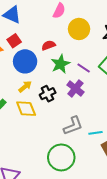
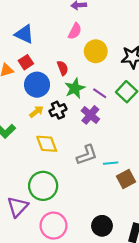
red semicircle: (49, 45) -> (63, 68), turned 88
black cross: (48, 94) -> (58, 110), moved
yellow diamond: (26, 109) -> (47, 144), moved
green circle: (61, 157) -> (43, 186), moved

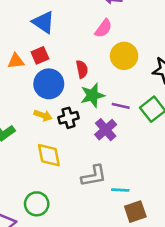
purple line: (100, 93) -> (121, 106), turned -32
yellow arrow: (36, 112) -> (43, 115), turned 48
green circle: (43, 186) -> (37, 204), size x0.7

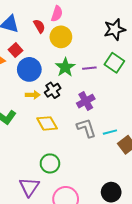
yellow circle: (124, 56) -> (61, 37), moved
red semicircle: (82, 69) -> (39, 26), moved
purple cross: (106, 130) -> (86, 101), moved, turned 30
gray L-shape: (94, 176) -> (86, 128), turned -80

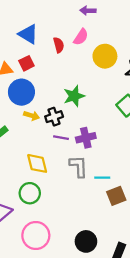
yellow circle: (61, 37) -> (105, 56), moved
purple line: (89, 68) -> (61, 138), moved
blue circle: (29, 69) -> (21, 92), moved
yellow diamond: (47, 123) -> (37, 163), moved

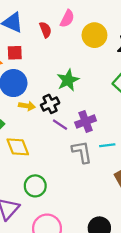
red square: (26, 63) -> (15, 53), turned 32
purple line: (61, 138) -> (60, 125), turned 32
yellow diamond: (37, 163) -> (18, 147), moved
cyan line: (102, 178) -> (107, 145), moved

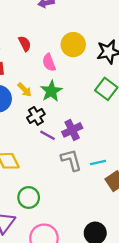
pink semicircle: (67, 19) -> (49, 63), moved, turned 138
yellow arrow: (27, 106) -> (25, 90), moved, turned 42
cyan line: (107, 145) -> (98, 162), moved

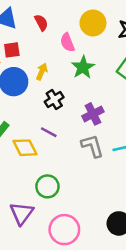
yellow arrow: (25, 90) -> (42, 72), turned -112
green star: (51, 91) -> (83, 67), moved
purple line: (47, 135) -> (49, 132), moved

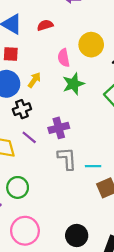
red semicircle: (41, 23) -> (45, 25), moved, turned -91
black cross: (54, 99) -> (22, 109), moved
purple cross: (93, 114) -> (59, 128), moved

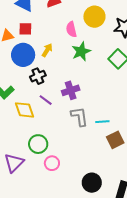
pink circle: (25, 231) -> (52, 163), moved, size x0.6

